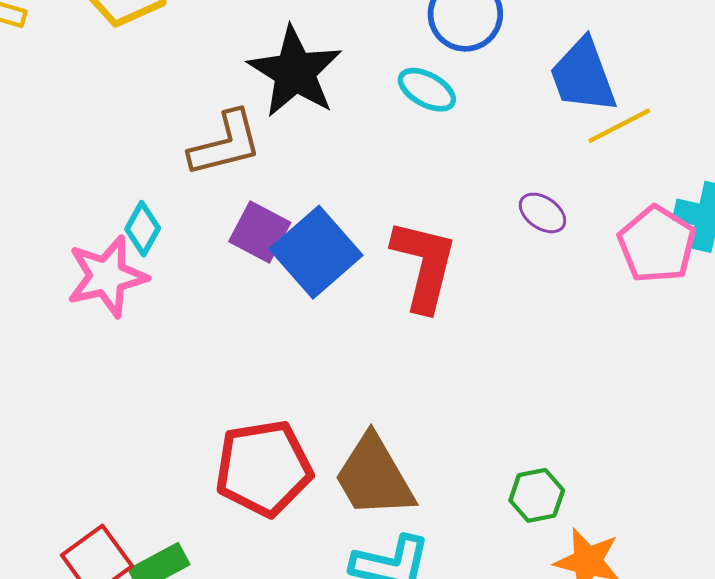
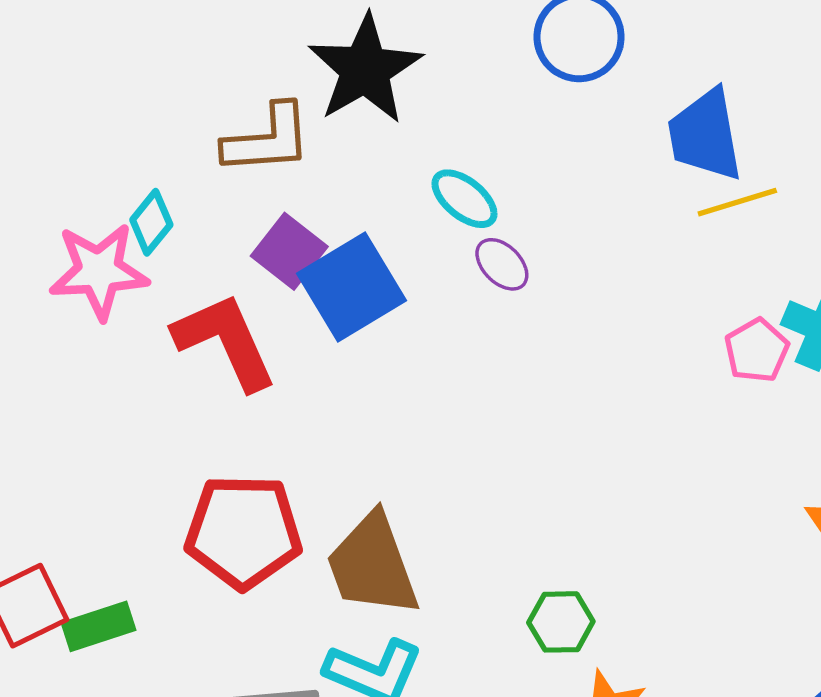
cyan ellipse: (427, 90) -> (464, 199), moved
purple ellipse: (542, 213) -> (502, 264), moved
pink pentagon: (657, 244) -> (757, 350), size x0.7
red L-shape: (424, 265) -> (225, 341), moved, turned -48

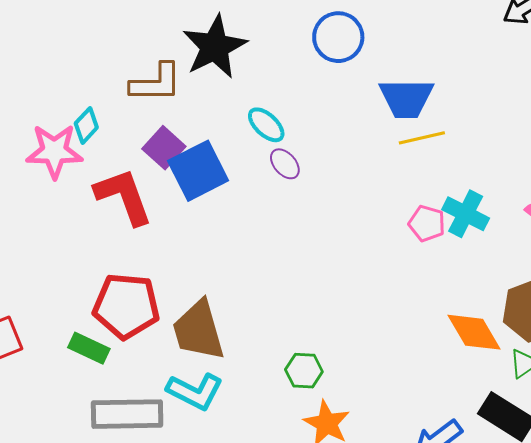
blue trapezoid: (705, 135) -> (406, 98), turned -84
pink pentagon: (757, 350) -> (427, 223), turned -30
green rectangle: (99, 626) -> (89, 348), moved, turned 39

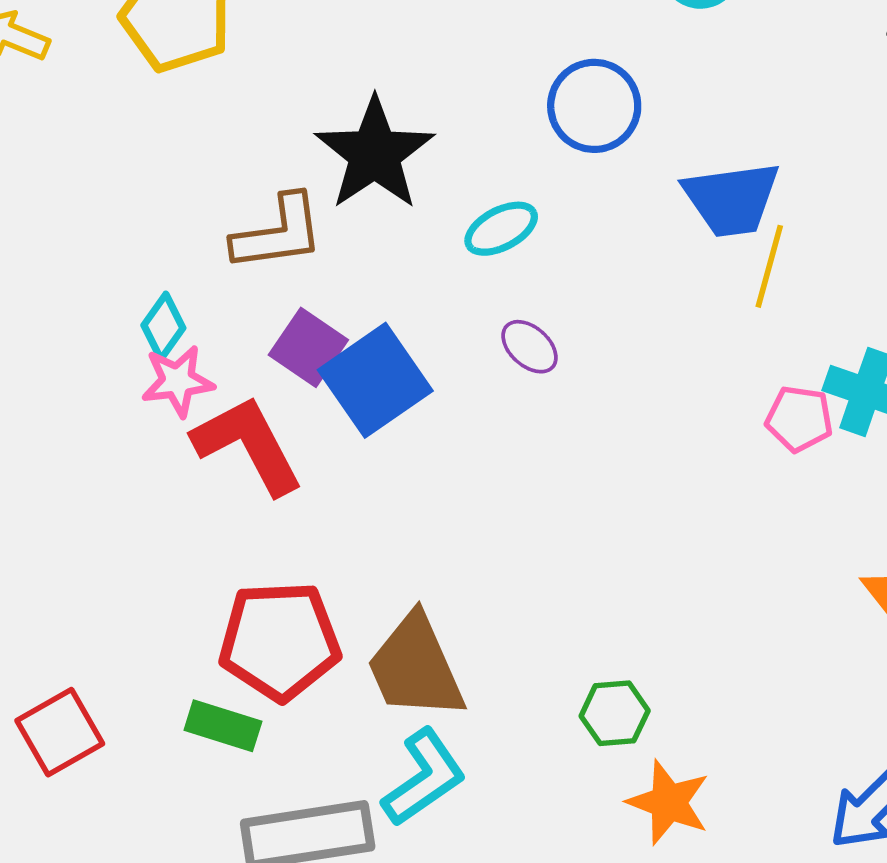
cyan ellipse: (266, 125) -> (501, 229), moved, turned -63
yellow line: (422, 138) -> (769, 266), turned -54
pink star: (54, 151) -> (178, 381), moved, size x0.7
cyan L-shape: (195, 391) -> (424, 778), turned -54

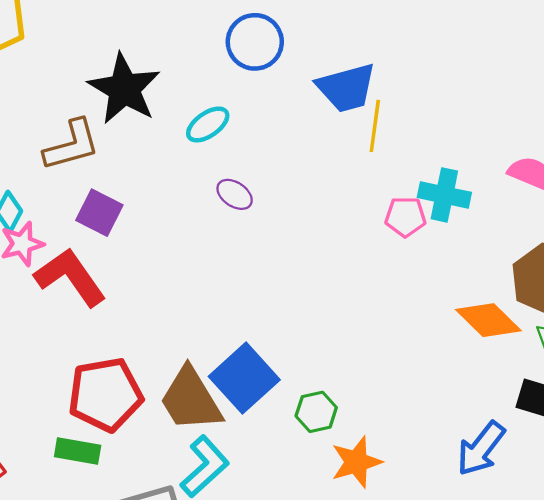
blue square: (375, 380) -> (244, 378), moved
orange star: (669, 802) -> (356, 462), turned -30

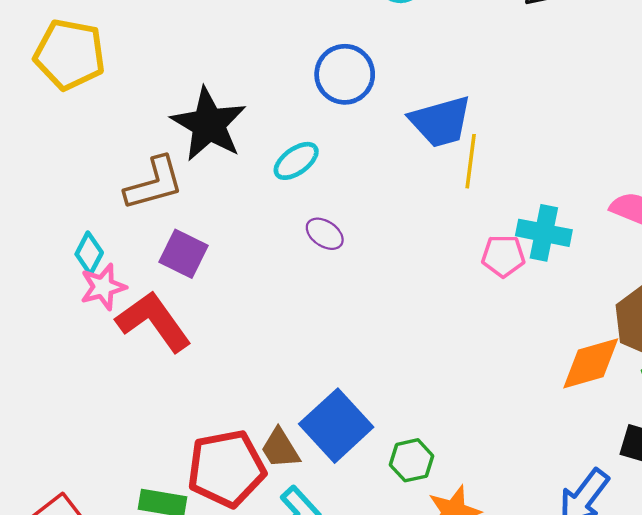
orange diamond: (488, 320) -> (591, 363), turned -60
red pentagon: (105, 395) -> (226, 469), moved
brown trapezoid: (191, 400) -> (280, 448), size x0.6

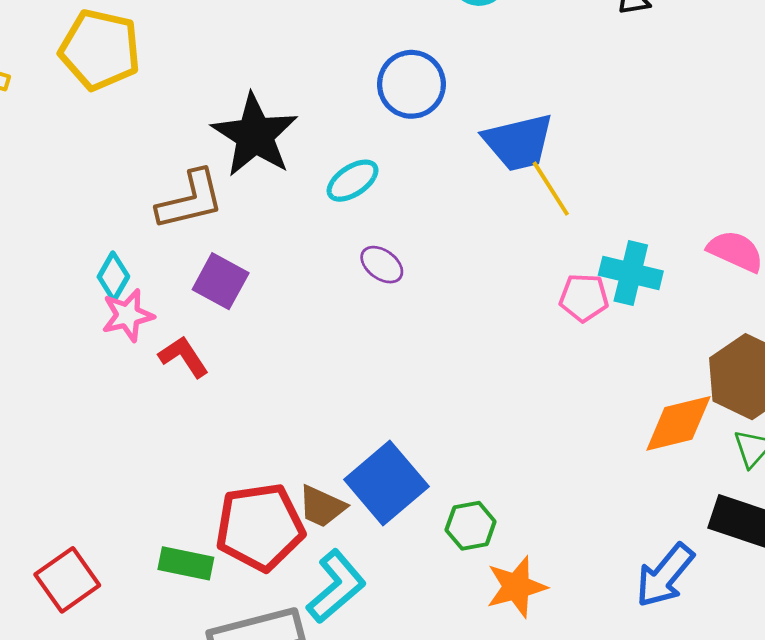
yellow line: (471, 161) -> (551, 189), turned -42
red L-shape: (154, 321) -> (184, 357), size x0.6
brown trapezoid: (280, 448) -> (322, 506), turned -36

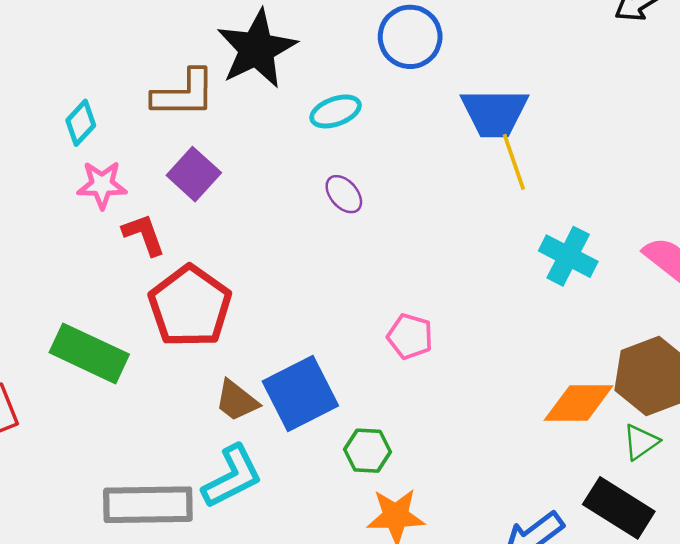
cyan diamond: (113, 277) -> (81, 123), moved
pink pentagon: (584, 298) -> (410, 336), moved
red pentagon: (260, 527) -> (190, 306), moved, turned 30
green rectangle: (186, 563) -> (89, 353), moved, size x1.5

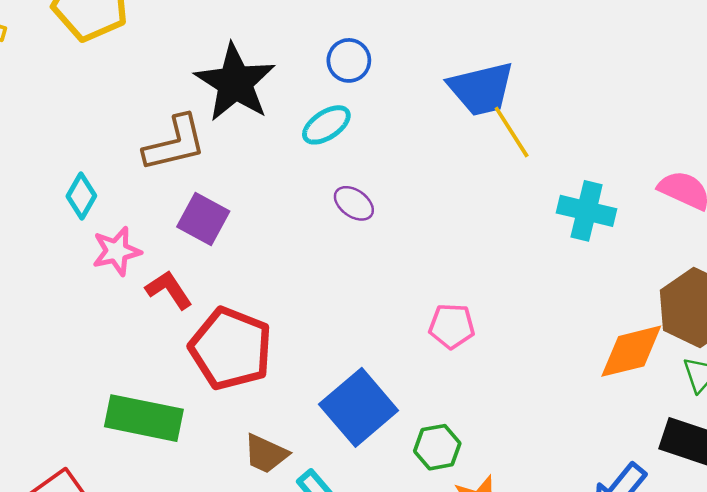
blue circle: (410, 37) -> (349, 60), moved, size x0.7
brown trapezoid: (237, 401) -> (266, 454), moved

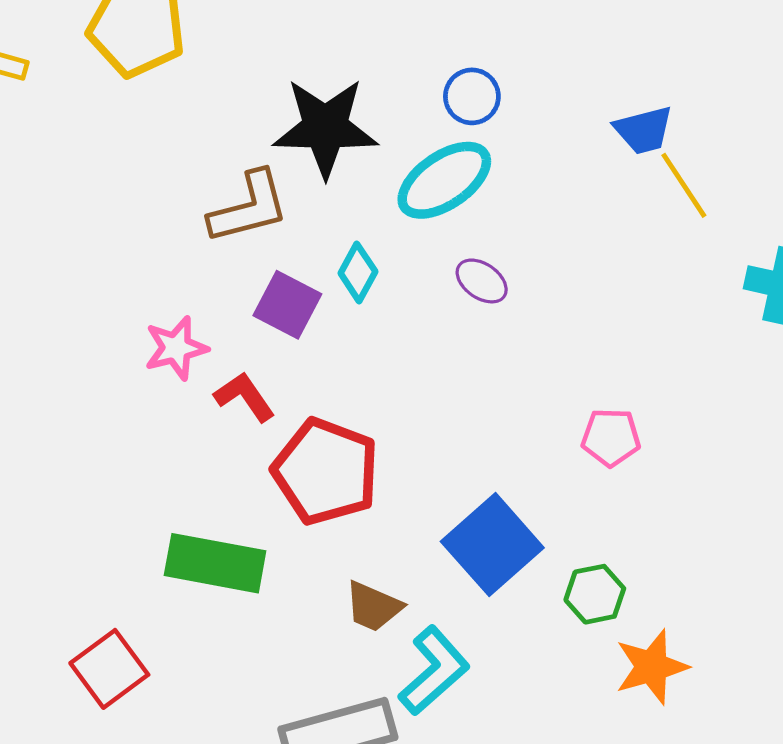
black star: (235, 83) -> (325, 128), turned -30
blue trapezoid: (481, 89) -> (644, 130), size x0.7
cyan ellipse: (326, 125) -> (444, 180), size x1.5
cyan diamond: (81, 196) -> (358, 272), moved

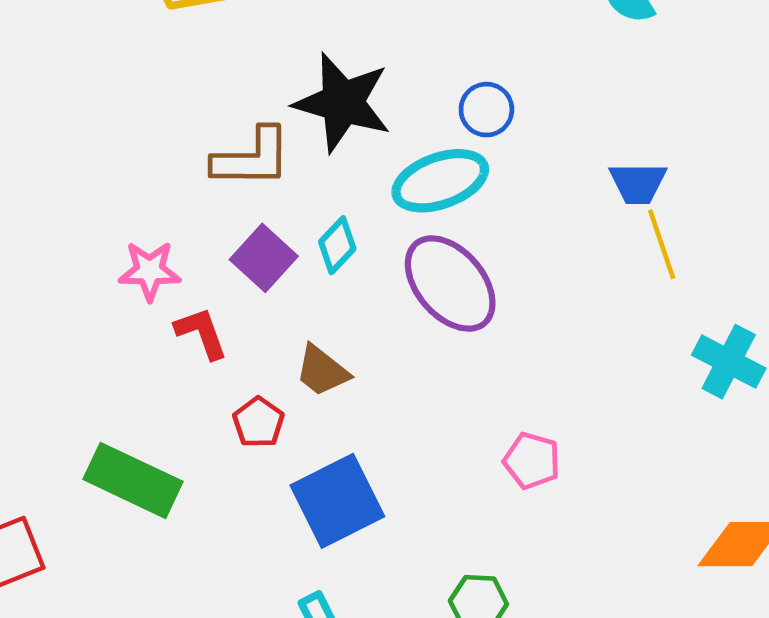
purple ellipse: (482, 281) -> (450, 284), size x2.0
red pentagon: (326, 471) -> (258, 422), size x0.5
blue square: (492, 545) -> (337, 501), moved
brown trapezoid: (373, 607) -> (322, 371), moved

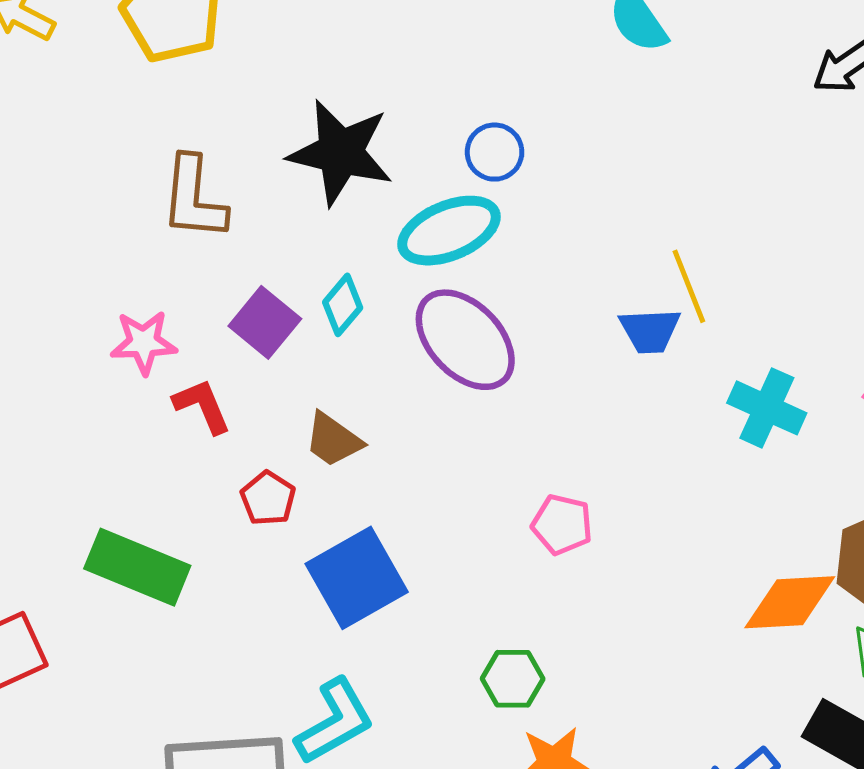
brown L-shape: (252, 158) -> (194, 198), moved, turned 98
blue trapezoid: (638, 183) -> (650, 331), moved

